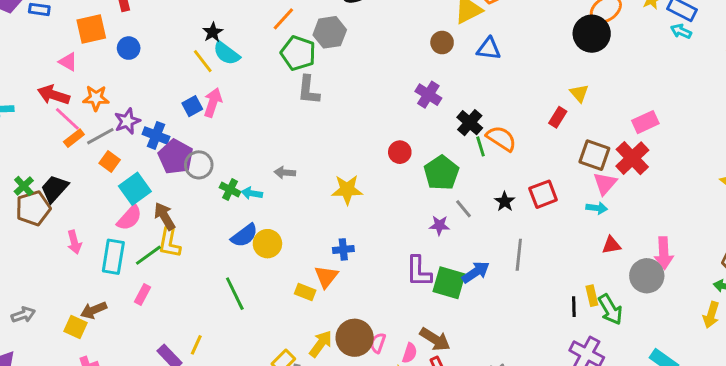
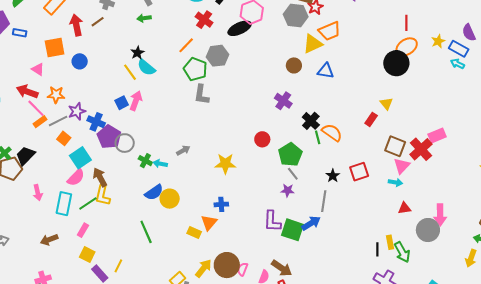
pink rectangle: (645, 122) -> (437, 135), moved
gray arrow: (285, 173) -> (183, 150), turned 144
gray line: (463, 209) -> (293, 174), moved
gray line: (519, 255) -> (324, 201), moved
yellow square: (75, 327) -> (87, 255), moved

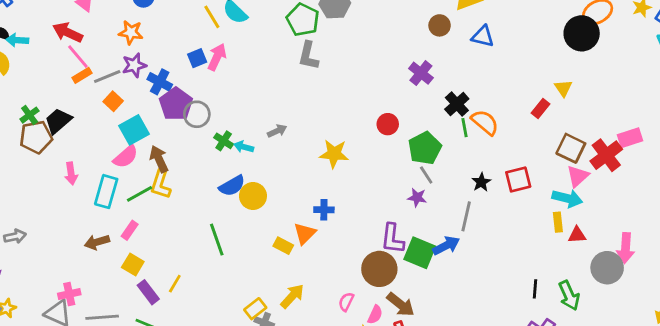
orange star: (56, 95) -> (131, 32), moved
cyan arrow: (395, 182) -> (567, 198), size x1.5
brown arrow: (49, 240) -> (97, 242), moved
yellow rectangle: (390, 242) -> (558, 222), moved
brown circle: (227, 265) -> (379, 269), moved

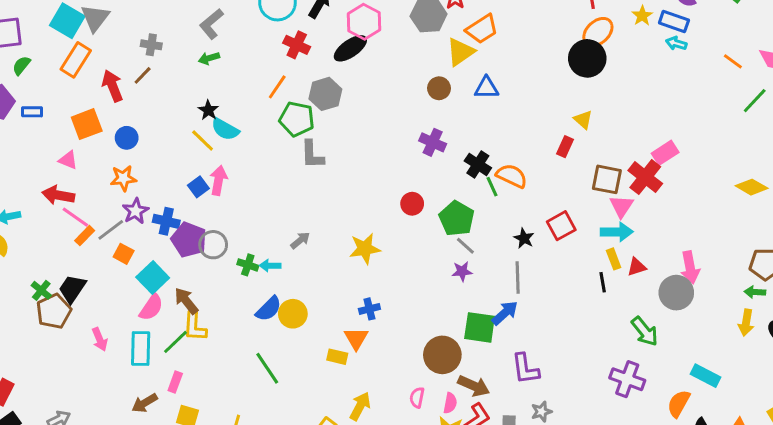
purple L-shape: (392, 239) -> (525, 369), moved
black line: (535, 289) -> (603, 282), moved

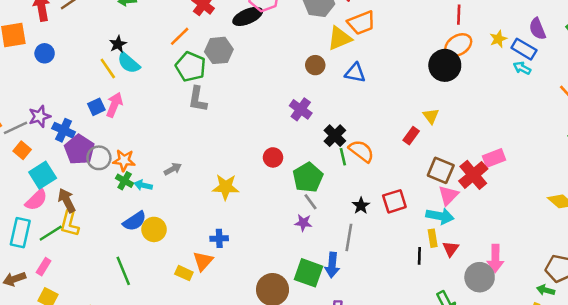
orange star: (123, 178) -> (124, 160), moved
red triangle: (637, 267) -> (451, 249), turned -48
blue arrow: (505, 313) -> (332, 265), turned 125

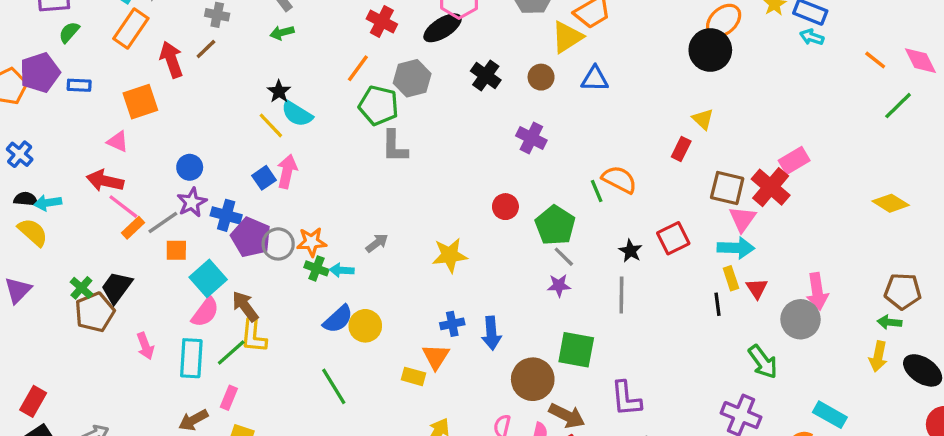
blue circle: (45, 53) -> (190, 167), moved
black cross: (335, 136) -> (486, 75), moved
orange square: (22, 150) -> (176, 250), turned -30
blue arrow: (332, 265) -> (491, 333), moved

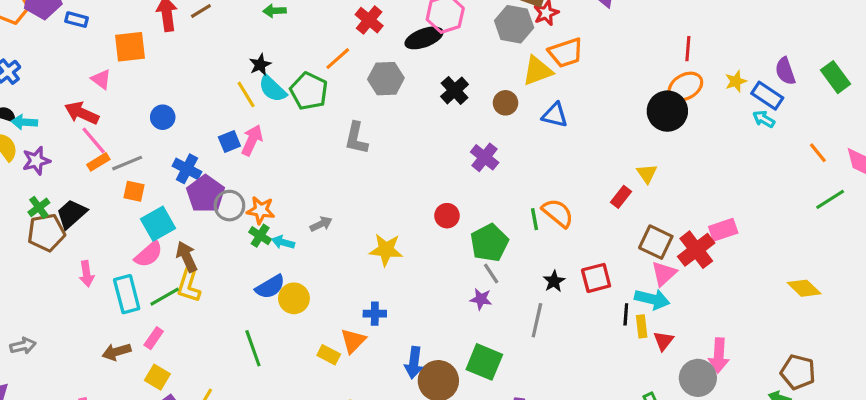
green pentagon: (379, 105) -> (309, 91), moved
purple star: (192, 202) -> (36, 161), moved
black line: (717, 304) -> (626, 314), moved
blue arrow: (491, 333) -> (414, 363), moved
cyan rectangle: (191, 358) -> (127, 294), turned -30

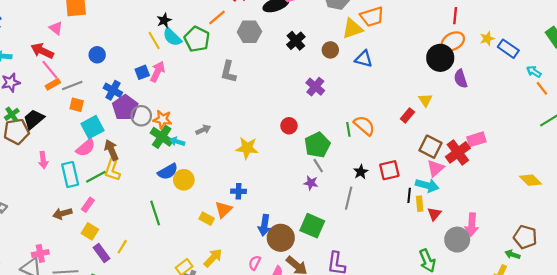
purple semicircle: (785, 71) -> (461, 79), moved
cyan arrow: (764, 119) -> (534, 72), moved
green cross: (260, 236) -> (162, 137), size x1.5

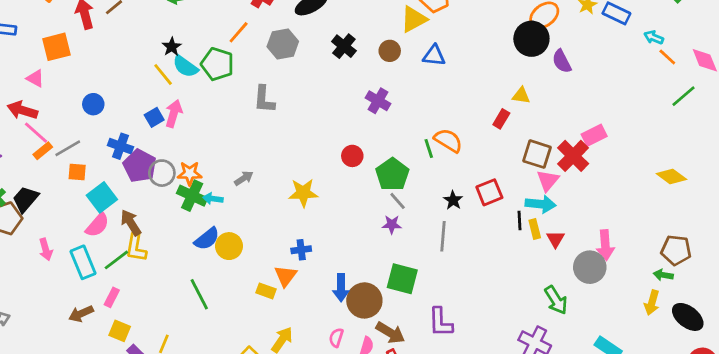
yellow triangle: (425, 100) -> (521, 96), turned -40

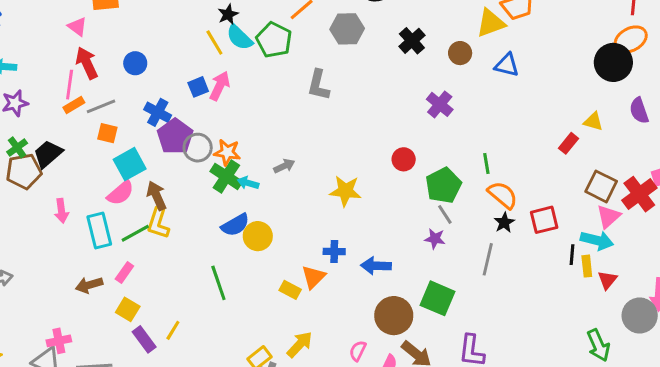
purple semicircle: (562, 61) -> (639, 111), moved
red arrow: (22, 110) -> (87, 63), moved, turned 40
pink line: (36, 133) -> (70, 85), turned 48
orange semicircle: (448, 140) -> (503, 195), moved
blue arrow: (341, 288) -> (376, 266), moved, turned 84

